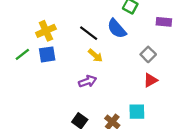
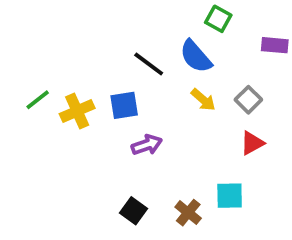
yellow cross: (46, 31) -> (77, 111), moved
blue square: (47, 54) -> (124, 105), moved
yellow arrow: (95, 56) -> (203, 100), moved

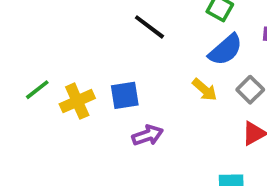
blue semicircle: (196, 56) -> (226, 50), moved, turned -90
black line: (149, 64) -> (149, 27), moved

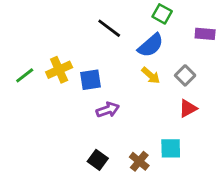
blue semicircle: (226, 50) -> (151, 45), moved
yellow cross: (77, 101) -> (59, 70), moved

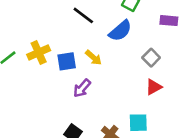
yellow arrow: (151, 75) -> (94, 58), moved
purple arrow: (108, 110) -> (82, 88), turned 150

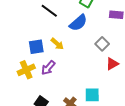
yellow cross: (39, 52) -> (26, 70), moved
red triangle: (154, 87) -> (112, 64), moved

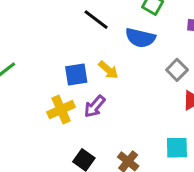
blue semicircle: (78, 23) -> (140, 38), turned 54
cyan square: (92, 95) -> (177, 148), moved

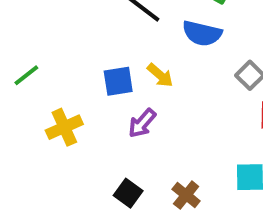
yellow cross: (61, 110) -> (64, 127), moved

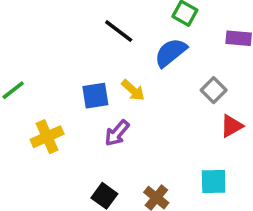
blue semicircle: (202, 33) -> (171, 53), turned 128

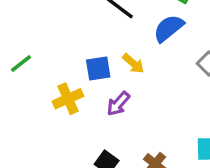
yellow cross: (47, 137) -> (68, 99), moved

